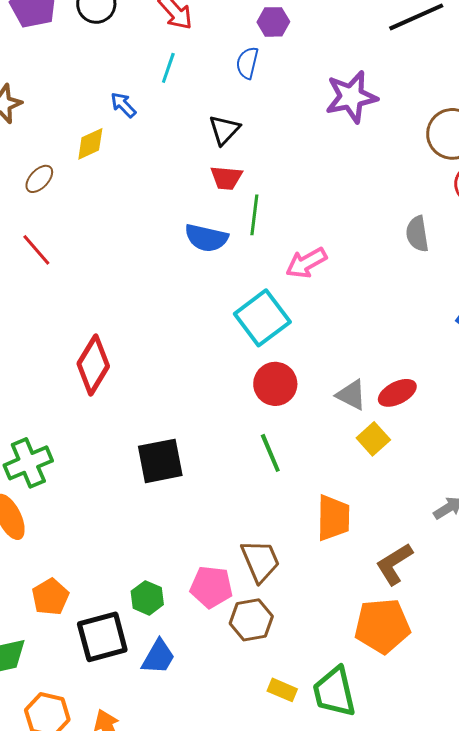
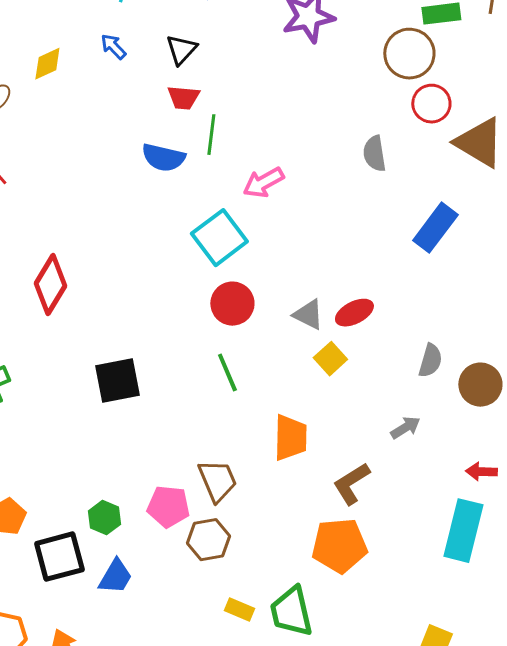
blue arrow: (123, 105) -> (113, 47), moved

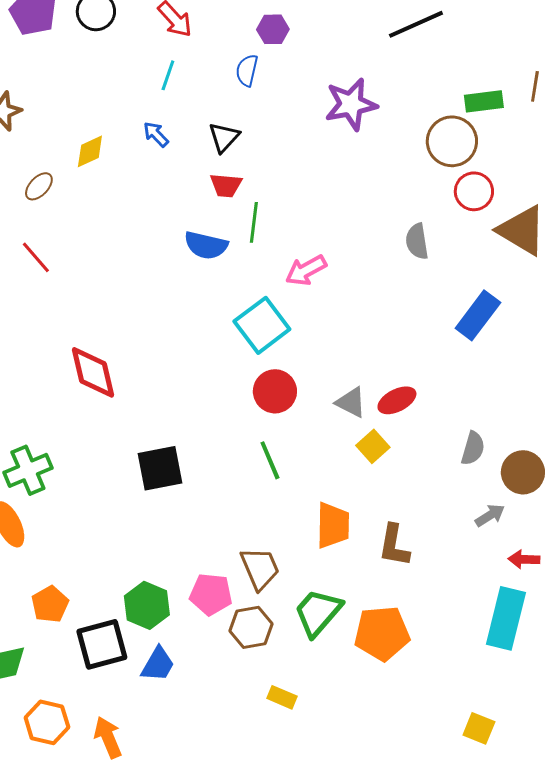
red diamond: (50, 285) -> (93, 372), turned -44
gray arrow: (405, 428) -> (490, 515), moved
brown L-shape: (351, 484) -> (394, 545), moved, turned -48
green hexagon: (104, 518) -> (147, 605), size x1.4
green trapezoid: (291, 612) -> (318, 612), moved, turned 54

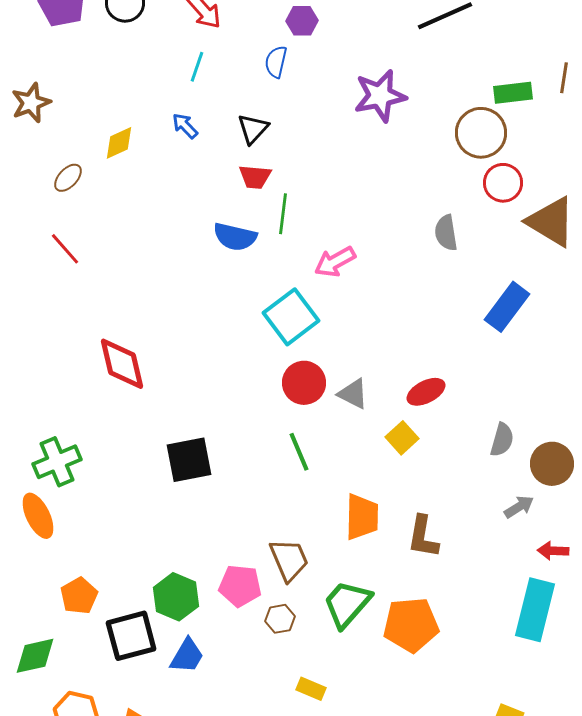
gray triangle: (351, 402) -> (353, 394), moved
brown hexagon: (251, 627) -> (280, 619), size x0.7

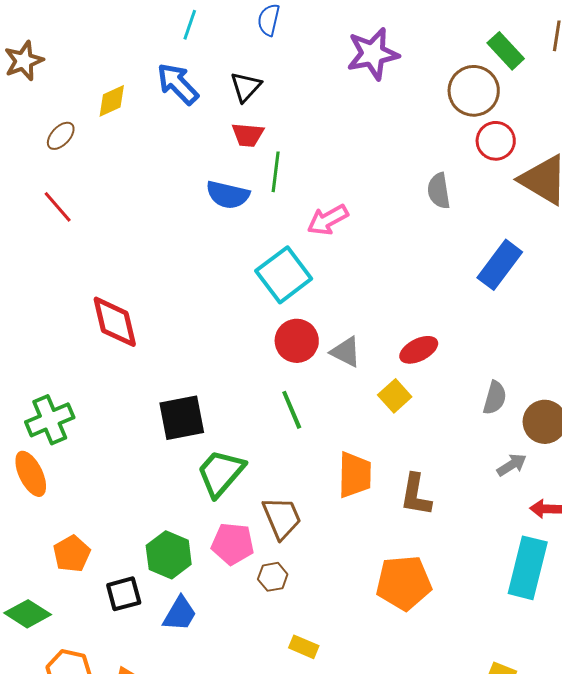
green rectangle: (513, 93) -> (506, 51), turned 54
blue arrow: (185, 126) -> (178, 84), size x1.6
green trapezoid: (347, 604) -> (221, 473), moved
black square: (131, 636) -> (124, 594), size x0.7
green diamond: (35, 656) -> (28, 614), turned 45

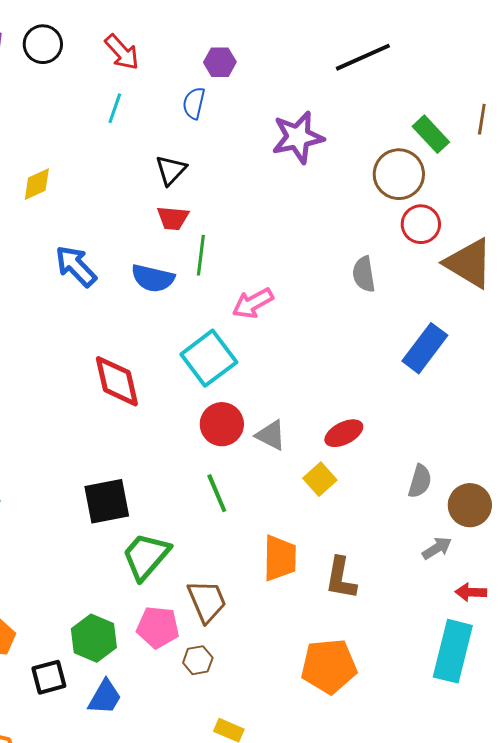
blue arrow: (178, 84) -> (76, 266), moved
red diamond: (115, 322) -> (117, 381), moved

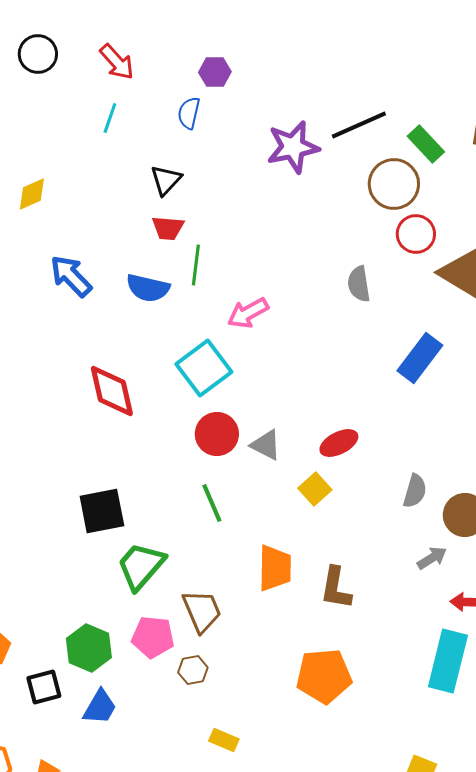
black line: (363, 57) -> (359, 125), moved

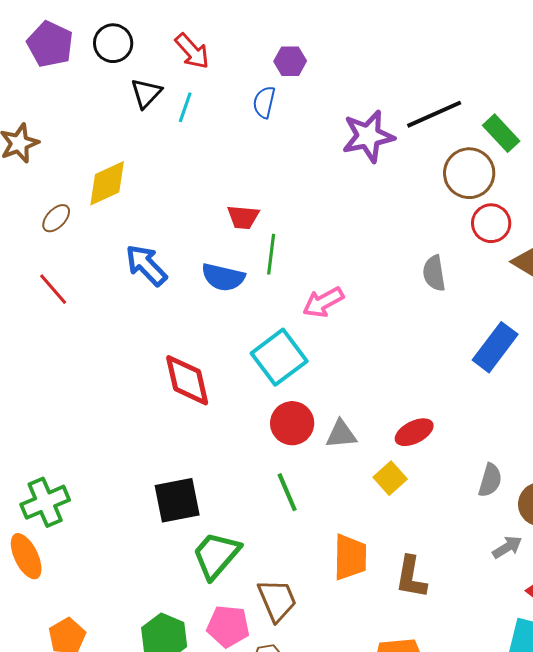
black triangle: (166, 180) -> (146, 93), moved
yellow diamond: (32, 194) -> (107, 183), size x1.4
gray triangle: (266, 445) -> (341, 434), turned -32

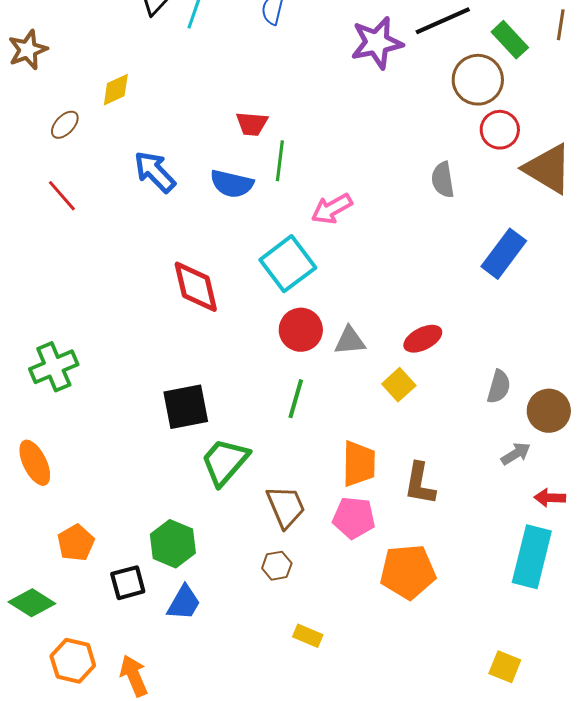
yellow diamond: (107, 183) -> (116, 90), size x0.7
green line: (287, 492) -> (296, 399), turned 39
green cross: (45, 502) -> (54, 367), moved
pink pentagon: (228, 626) -> (354, 518), moved

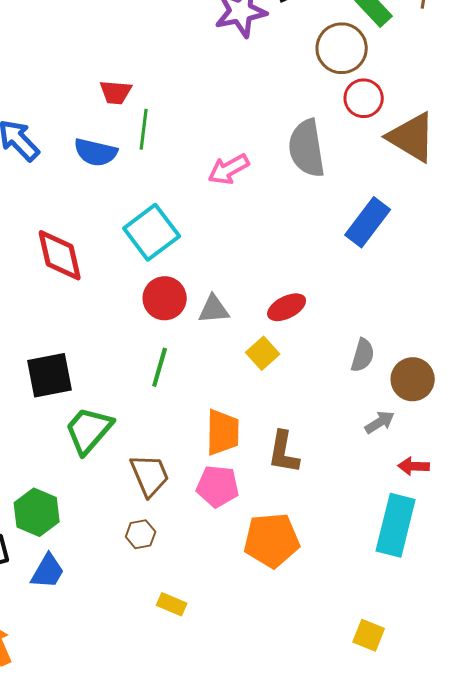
gray semicircle: (443, 180) -> (307, 148), size x1.6
pink arrow: (332, 209) -> (229, 169), moved

